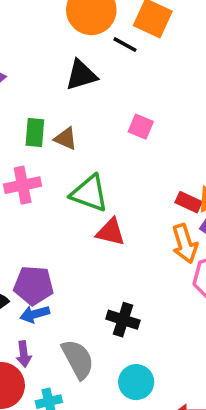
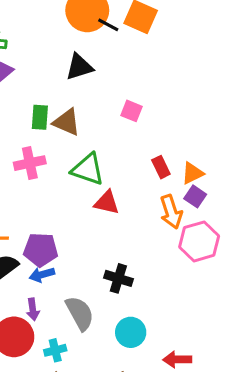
black line: (125, 45) -> (108, 25), moved
brown triangle: (66, 139) -> (67, 122), size x1.4
red rectangle: (189, 202) -> (161, 167), moved, turned 40

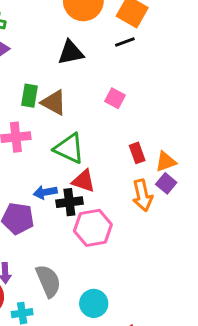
black line: (108, 25) -> (125, 42), moved, turned -54
pink hexagon: (199, 241) -> (93, 228), moved
blue arrow: (42, 275) -> (45, 192), moved
black cross: (118, 278) -> (69, 202), moved, turned -30

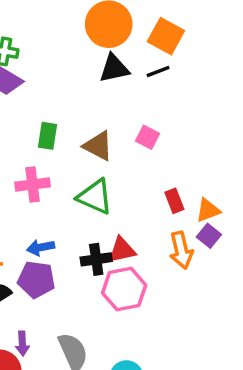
black triangle: (71, 53) -> (114, 68), moved
brown triangle: (54, 103) -> (98, 146), moved
red triangle: (84, 181) -> (122, 250), moved, turned -30
blue arrow: (45, 192) -> (41, 247), moved

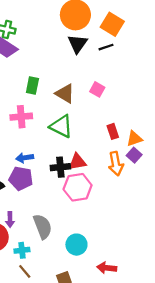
black triangle: (114, 68) -> (78, 44), turned -45

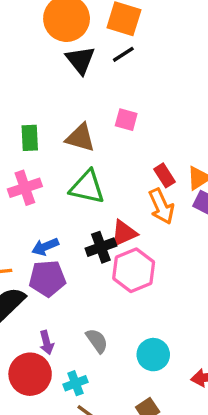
orange arrow: (116, 164) -> (161, 206), moved
gray semicircle: (43, 226) -> (97, 341), size x0.7

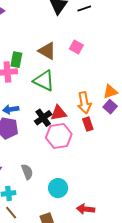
green rectangle: (30, 138) -> (16, 60), moved
red rectangle: (164, 175) -> (88, 124), moved
black cross: (101, 247) -> (43, 118), turned -30

